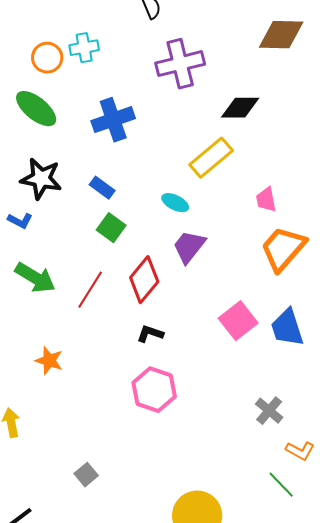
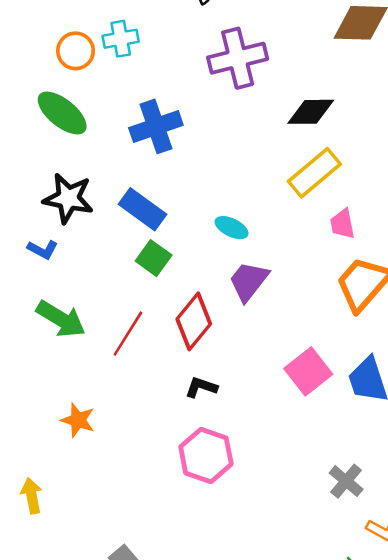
yellow rectangle: (211, 158) -> (314, 173), moved
blue rectangle: (102, 188) -> (143, 209), size x1.5

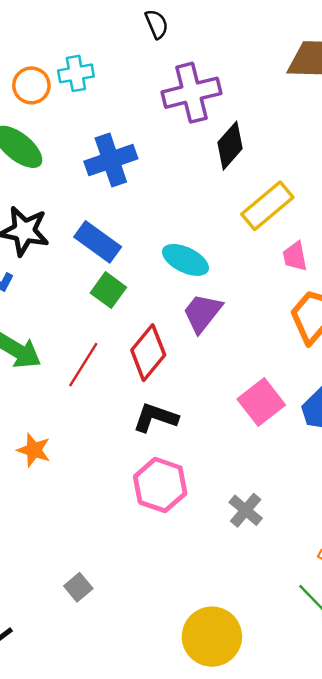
black diamond: (311, 112) -> (230, 146), moved, turned -48
cyan ellipse: (232, 228) -> (185, 260), size x1.4
black L-shape: (201, 387) -> (155, 418), size x1.4
gray cross: (346, 481) -> (246, 510), moved

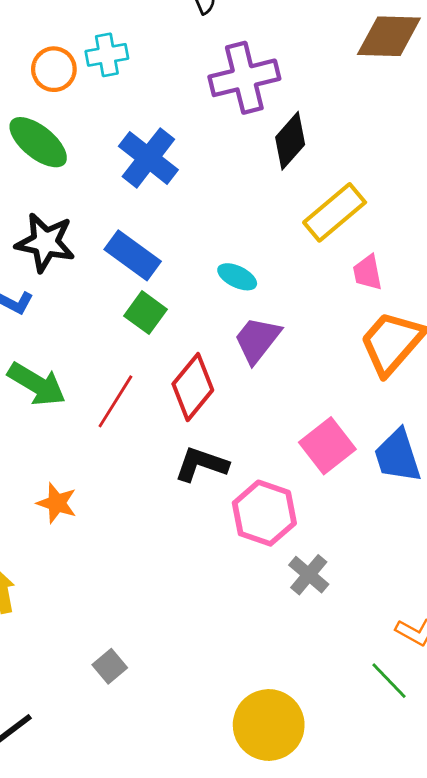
blue cross: (111, 160) -> (148, 158), turned -33
cyan ellipse: (185, 260) -> (237, 277), size x0.7
pink hexagon: (160, 485) -> (264, 513), moved

